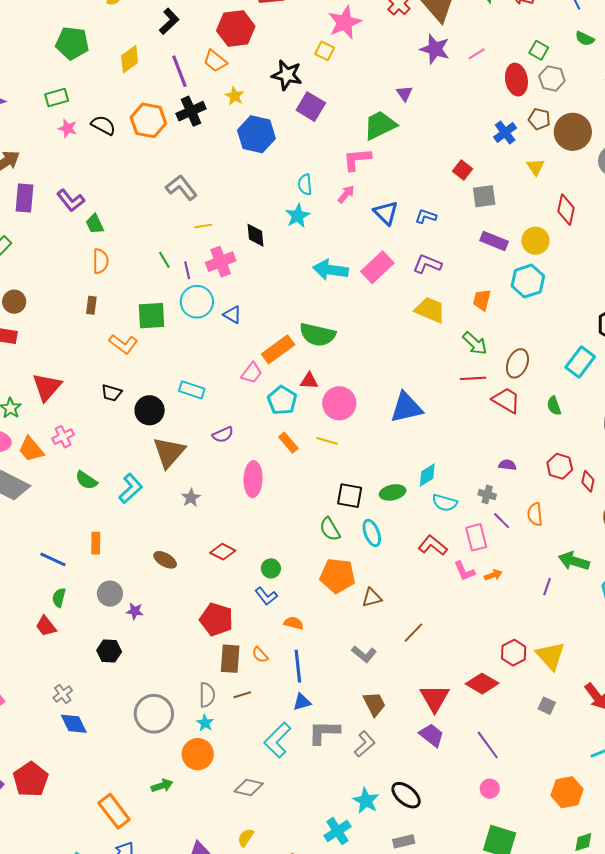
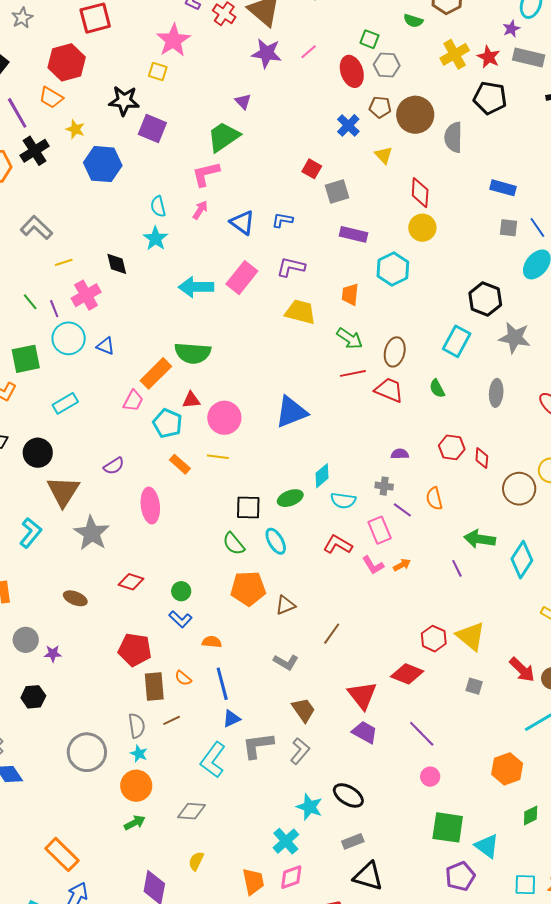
yellow circle: (535, 241) -> (422, 228), moved
cyan rectangle: (192, 390) -> (65, 403), moved, turned -40
gray star: (191, 498) -> (92, 533), size x1.8
purple line: (547, 587) -> (457, 568), turned -36
green arrow: (162, 786) -> (135, 823), moved

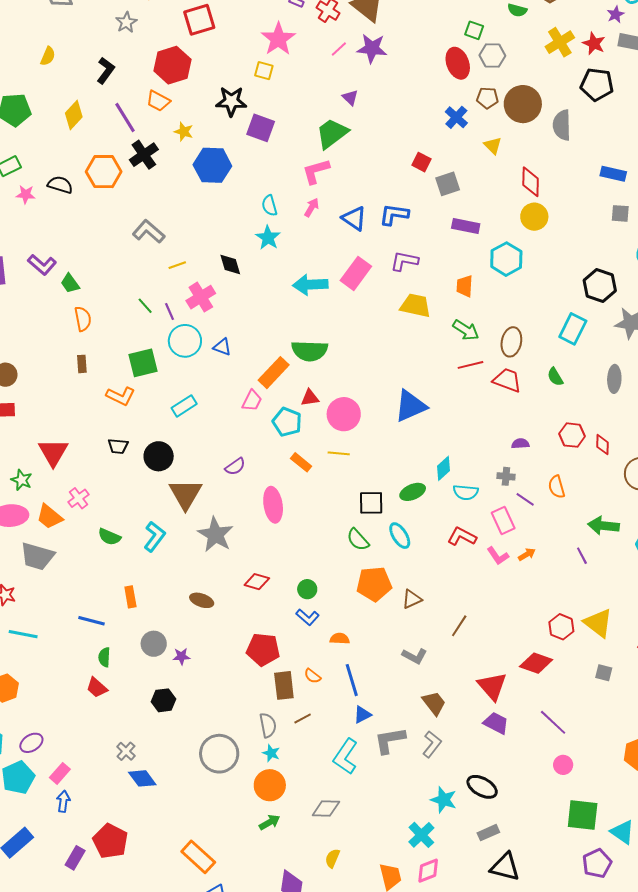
pink line: (309, 52) -> (339, 49), moved
blue L-shape: (282, 220) -> (394, 214), size x1.4

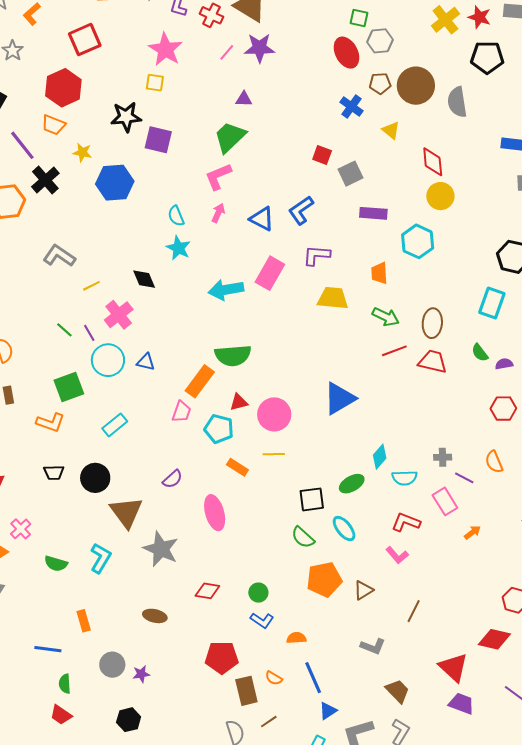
purple triangle: (350, 97) -> (244, 99), turned -36
blue L-shape: (394, 214) -> (301, 210), turned -36
purple semicircle: (520, 444) -> (504, 364), moved
pink L-shape: (498, 556) -> (397, 555), moved

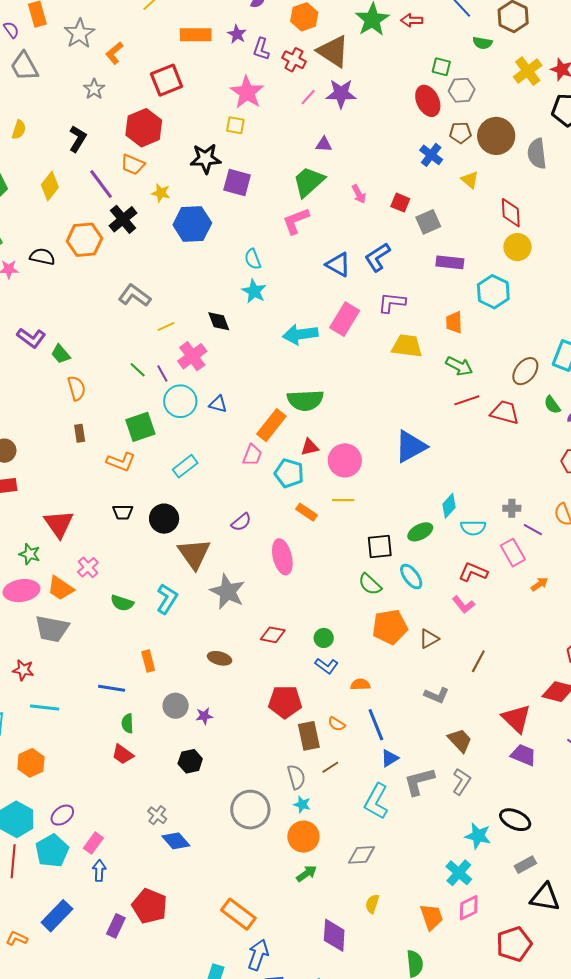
pink arrow: (218, 213) -> (359, 194), moved, turned 126
brown ellipse: (432, 323) -> (525, 371), moved, turned 32

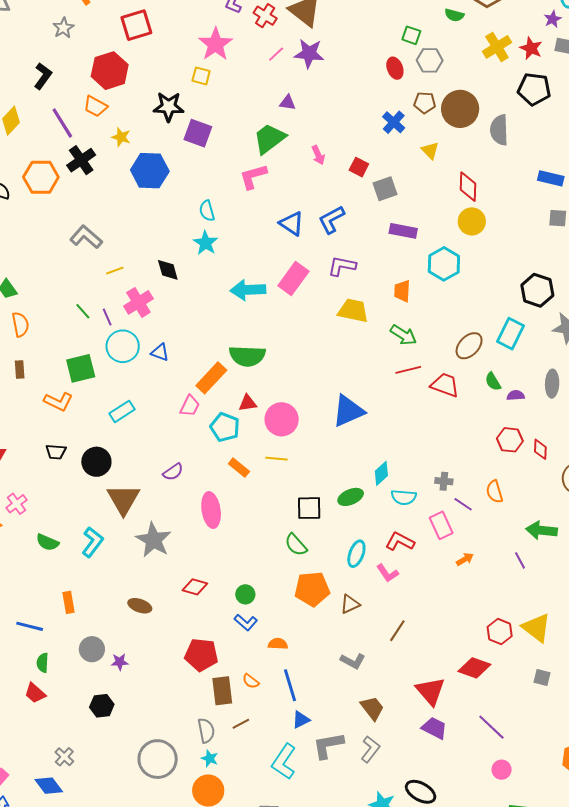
red ellipse: (428, 101) -> (395, 68), size x0.7
cyan ellipse: (411, 577) -> (356, 554), moved, turned 52
blue diamond: (176, 841) -> (49, 786), moved

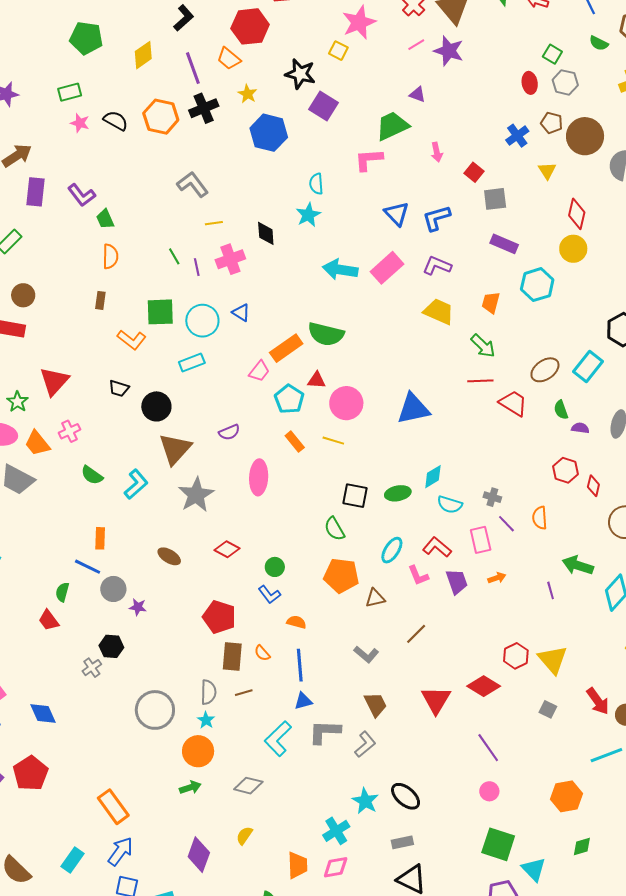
cyan circle: (123, 346) -> (202, 321), moved
blue line: (30, 626) -> (88, 567), moved
purple trapezoid: (434, 728) -> (457, 582), moved, turned 32
gray cross: (64, 757) -> (92, 668), moved

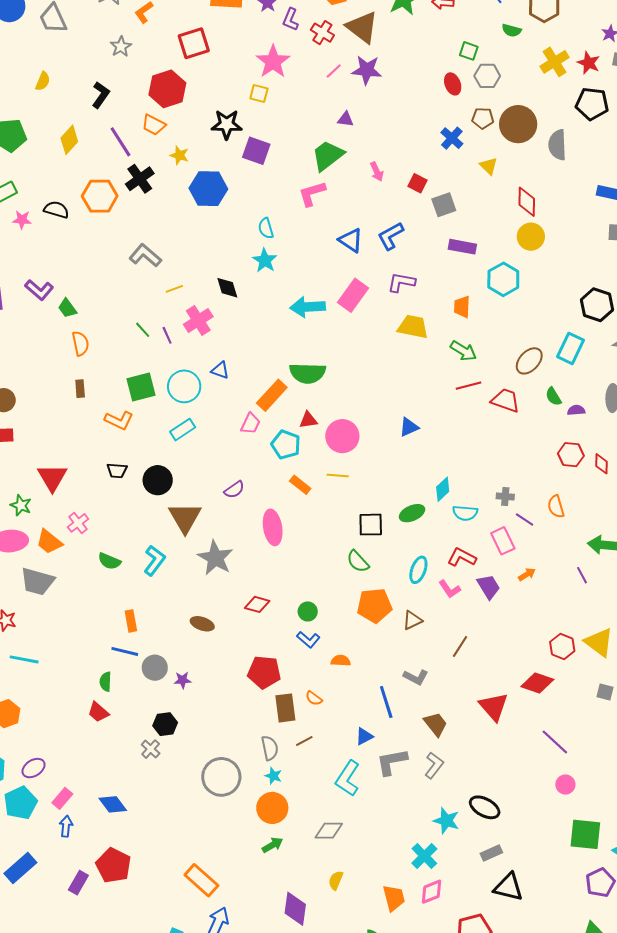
blue triangle: (413, 409) -> (409, 427), size x0.6
blue line: (300, 665) -> (386, 702), moved

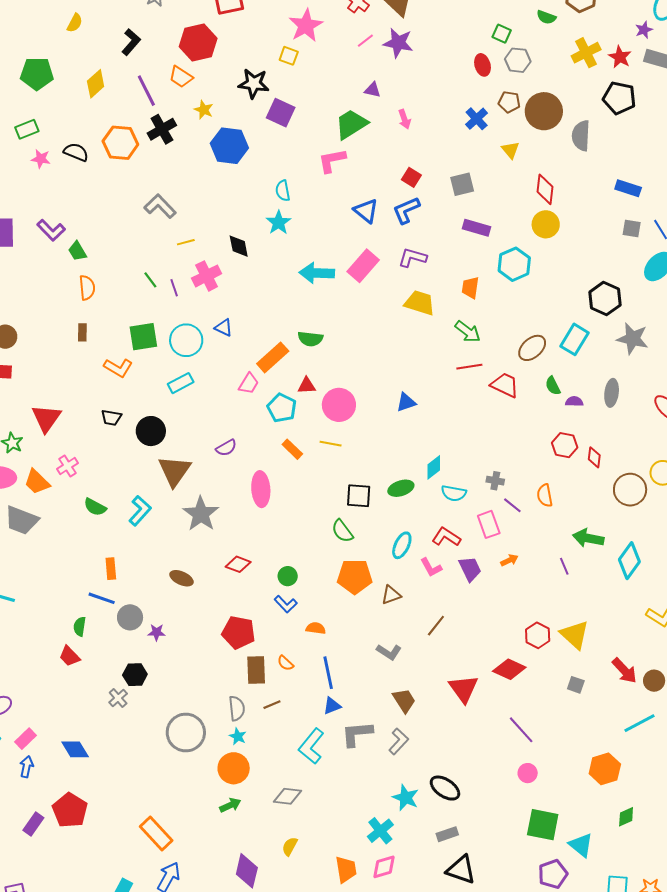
pink arrow: (377, 172) -> (404, 119), moved
red square: (417, 183) -> (411, 177), moved
green semicircle: (308, 373) -> (310, 339), size x0.7
blue line: (386, 702) -> (328, 673), moved

